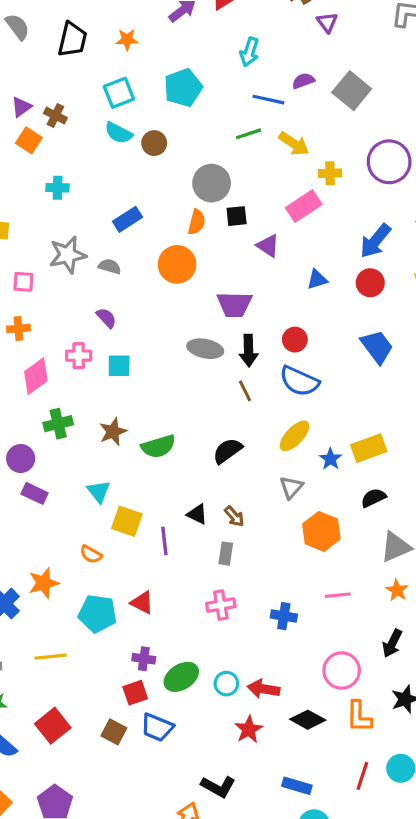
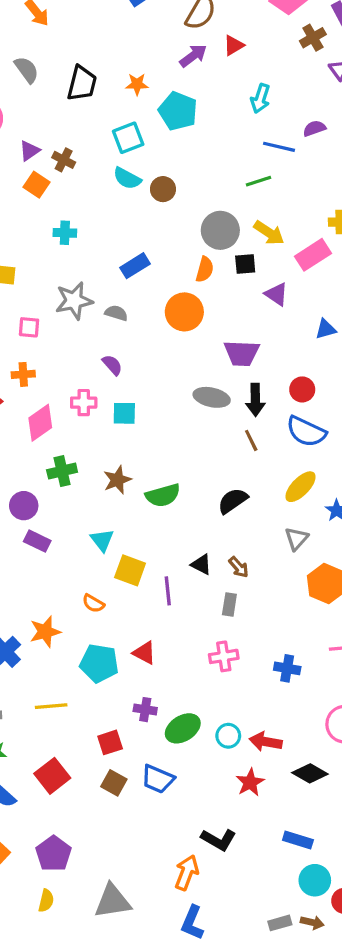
cyan pentagon: (183, 88) -> (178, 111), moved, turned -30
yellow arrow: (294, 144) -> (269, 233), moved
red square: (135, 693) -> (110, 742), moved

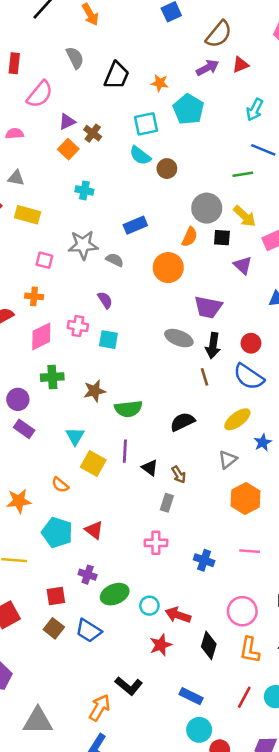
purple line: (168, 591) -> (125, 451), moved
black diamond: (310, 773) -> (209, 645), turned 68

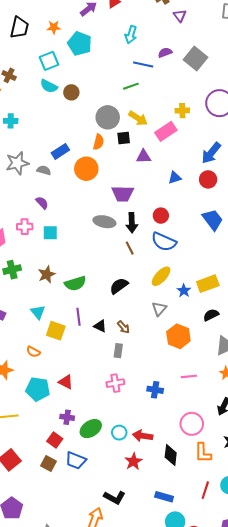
blue rectangle: (135, 225) -> (60, 151), moved
purple triangle: (243, 265) -> (144, 157), turned -35
red square: (56, 596) -> (55, 440), moved, turned -35

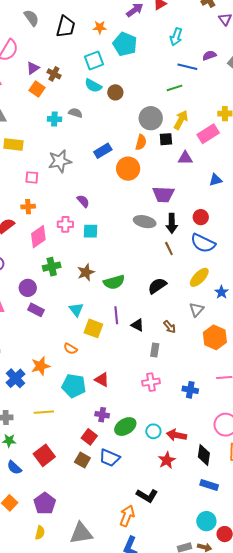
yellow arrow: (138, 118) -> (181, 120), turned -96
gray semicircle: (44, 170) -> (75, 113), moved
brown arrow: (123, 327) -> (170, 327), moved
blue rectangle: (164, 497) -> (209, 485), moved

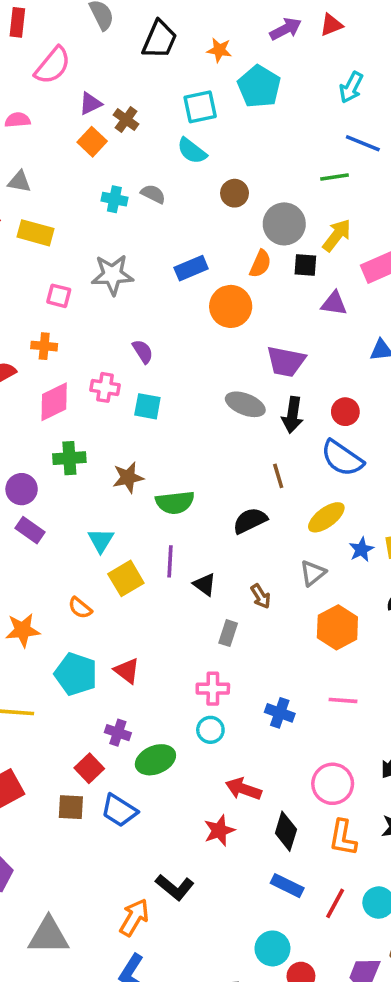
brown circle: (115, 92) -> (235, 193), moved
brown line: (169, 249) -> (278, 476), moved
yellow square: (93, 328) -> (126, 578), turned 30
cyan circle: (153, 431) -> (210, 730), moved
brown square: (82, 460) -> (71, 807), turned -35

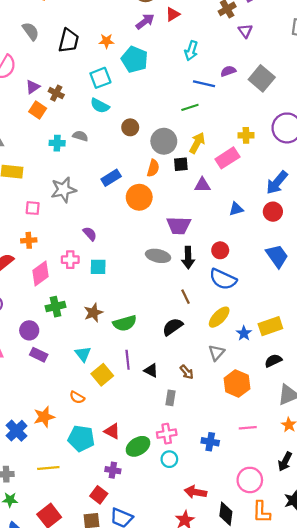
green ellipse: (155, 760) -> (138, 446), moved

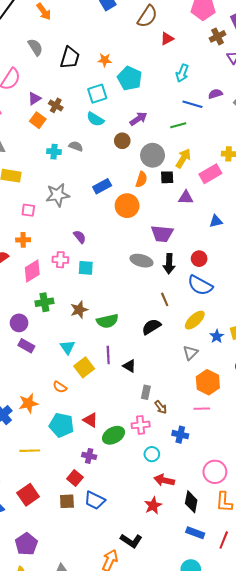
purple arrow: (145, 21) -> (138, 119), moved
brown arrow: (187, 372) -> (161, 407), moved
pink line: (248, 428) -> (202, 409), moved
cyan circle: (169, 459) -> (152, 454), moved

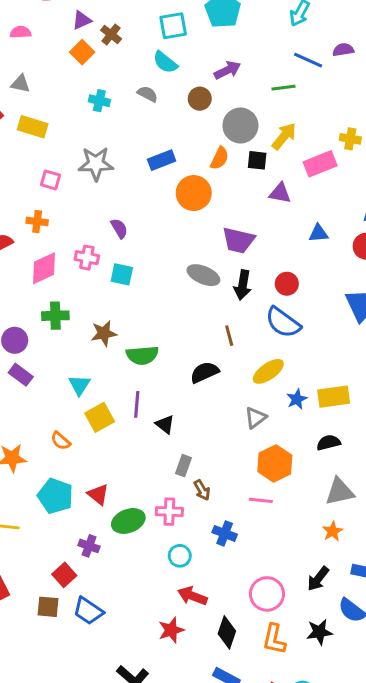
gray semicircle: (76, 146) -> (148, 94), moved

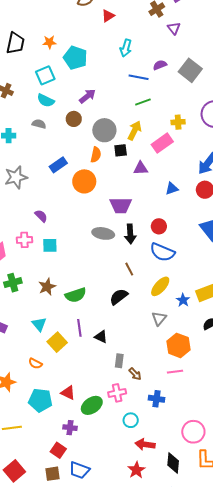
green line: (284, 88) -> (143, 102), moved

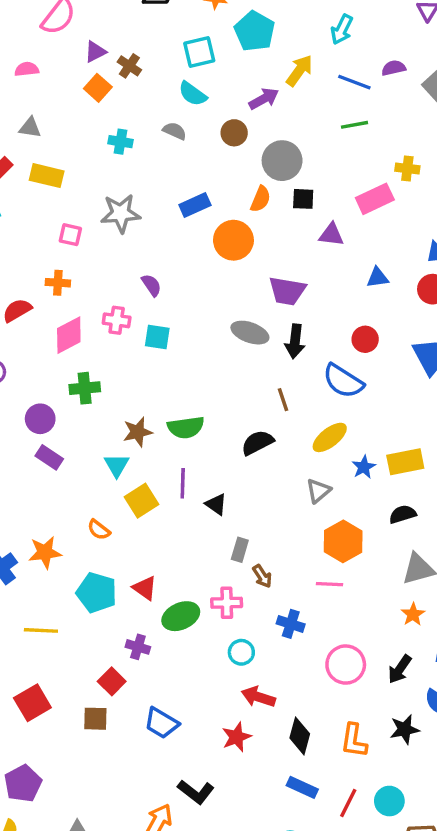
yellow arrow: (134, 131) -> (299, 71), moved
red circle: (159, 226) -> (365, 339), moved
brown star: (47, 287) -> (138, 432), moved
pink circle: (193, 432) -> (346, 665), moved
blue trapezoid: (79, 470) -> (161, 723), moved

